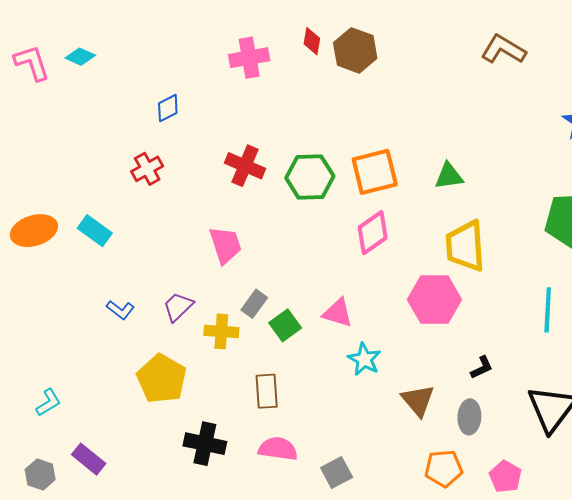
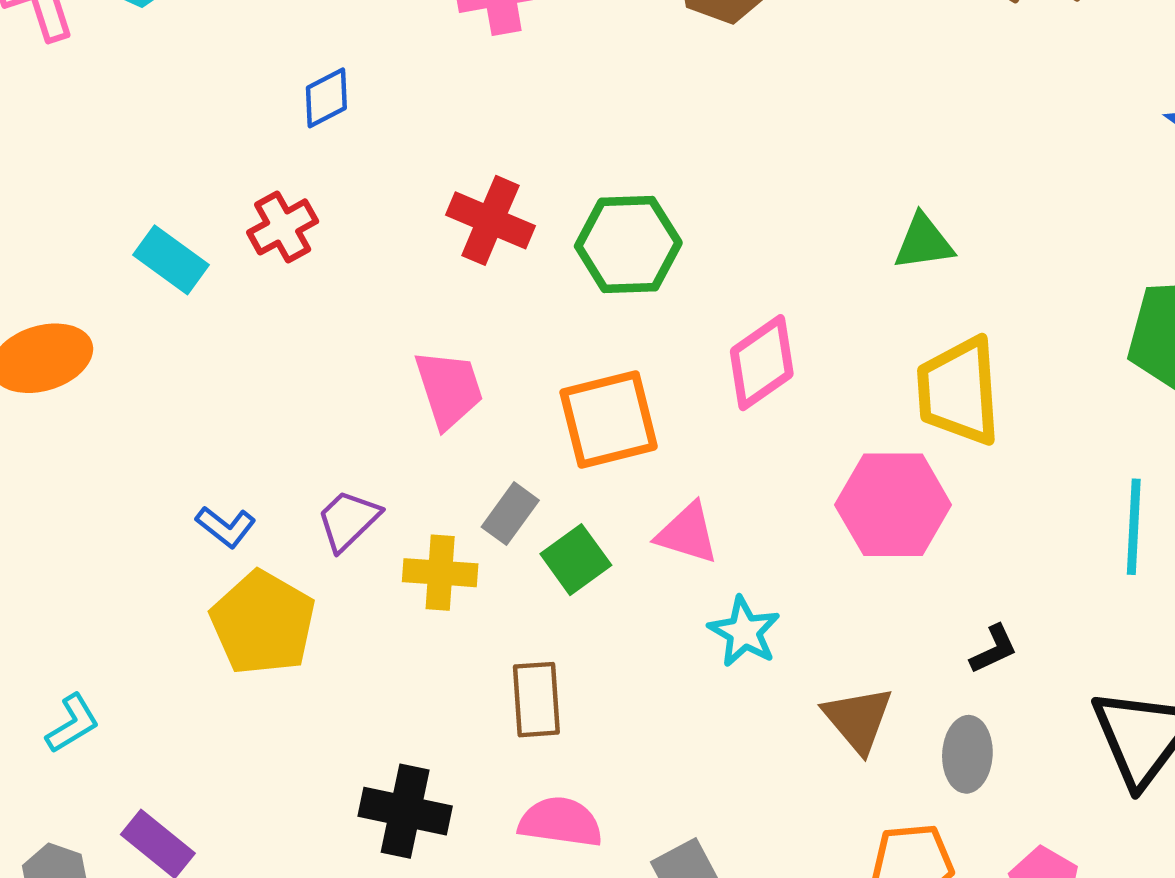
orange square: (375, 172) -> (609, 420), moved
cyan rectangle: (95, 231) -> (171, 260), moved
yellow pentagon: (162, 379) -> (263, 623), moved

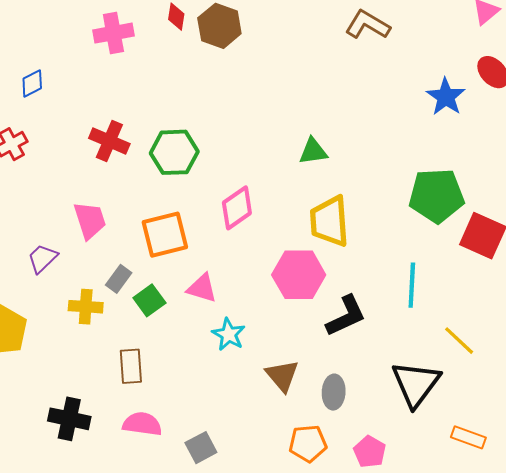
purple trapezoid: (348, 520) -> (42, 258), moved
black L-shape: (994, 649) -> (346, 316), moved, size x1.8

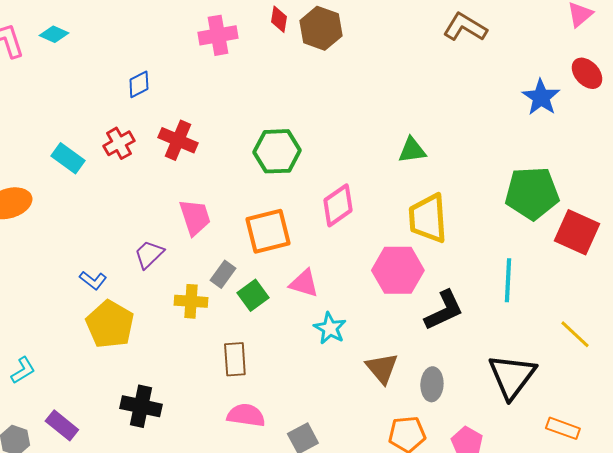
red cross: (109, 141) -> (178, 140), moved
yellow line: (459, 341) -> (575, 334), moved
black cross: (69, 419) -> (141, 406), moved

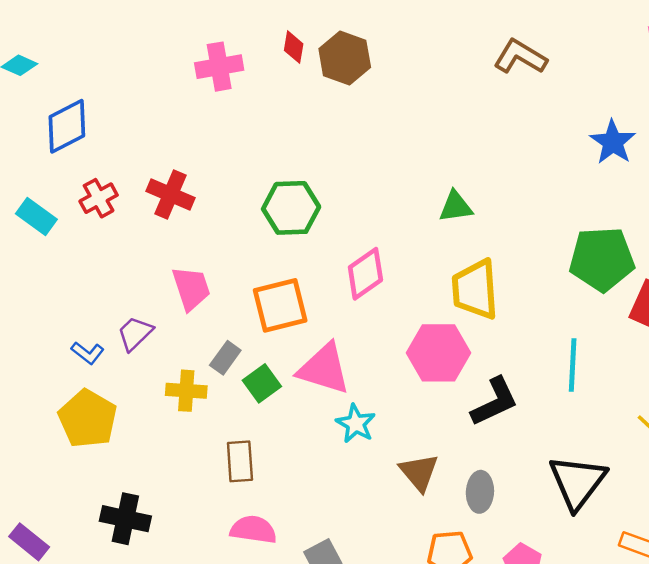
blue diamond: (139, 84) -> (67, 126), moved, size x1.6
blue L-shape: (93, 280) -> (88, 353), moved
pink triangle: (304, 283) -> (324, 369), size x1.5

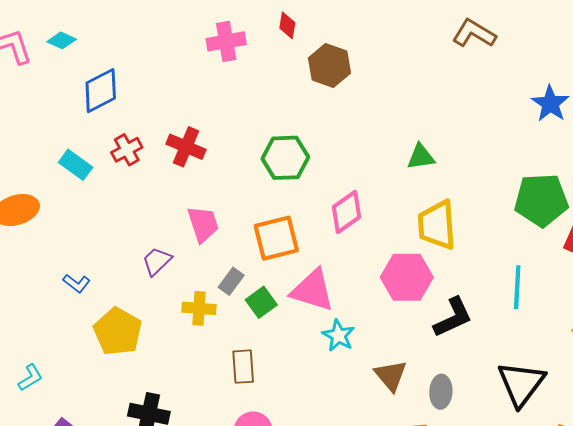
brown hexagon: (345, 58) -> (329, 66), moved
blue L-shape: (88, 353) -> (77, 283), moved

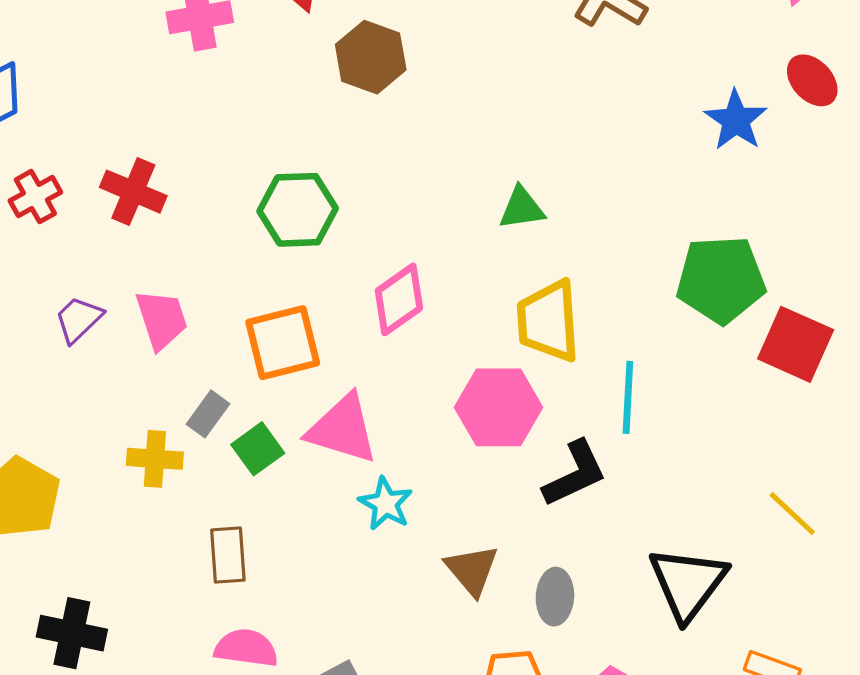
purple trapezoid: (157, 261) -> (79, 319), moved
cyan line: (517, 287) -> (628, 397), moved

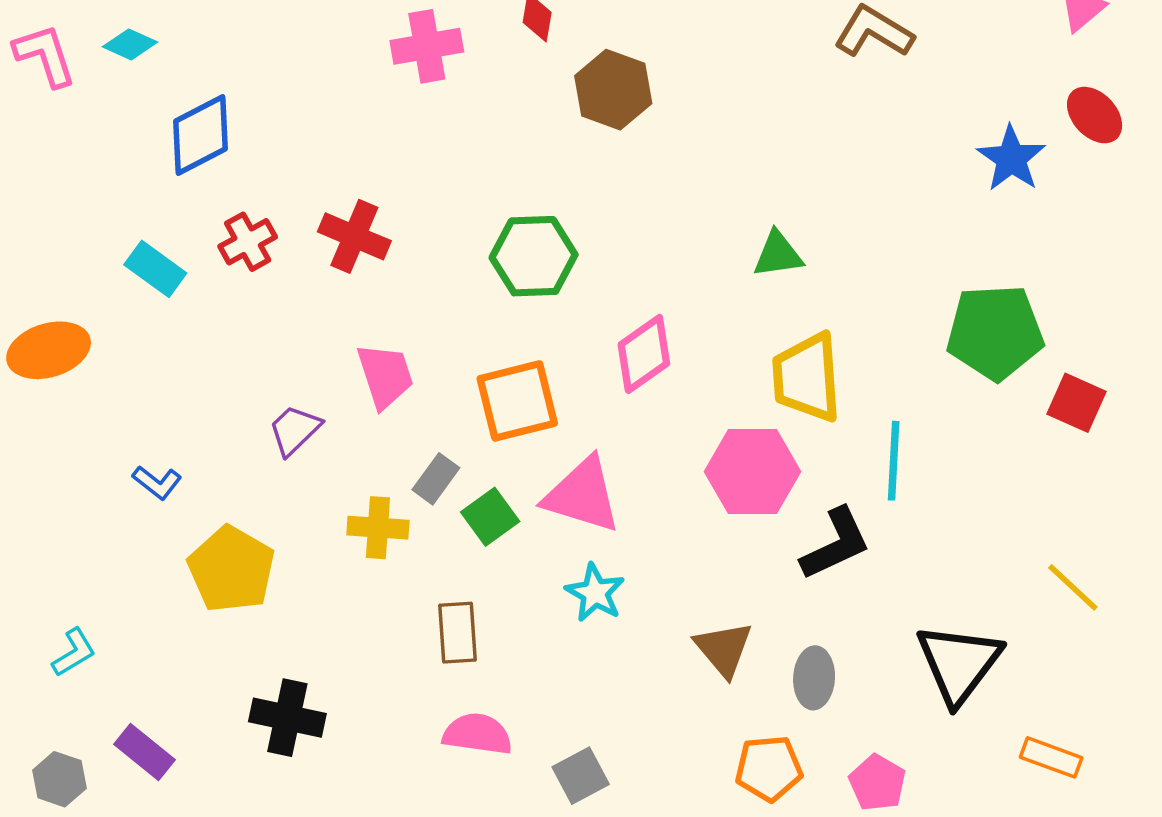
purple trapezoid: (79, 319) -> (295, 430), moved
red square: (796, 344) -> (1076, 403), size x0.7
cyan star: (386, 504) -> (595, 593), moved

